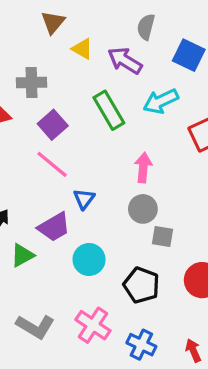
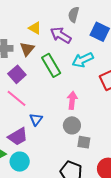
brown triangle: (53, 22) -> (27, 49), moved
cyan circle: (89, 259) -> (20, 162), moved

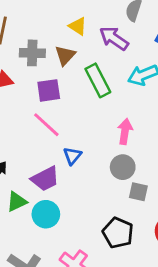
purple square: (17, 74) -> (49, 90), turned 30

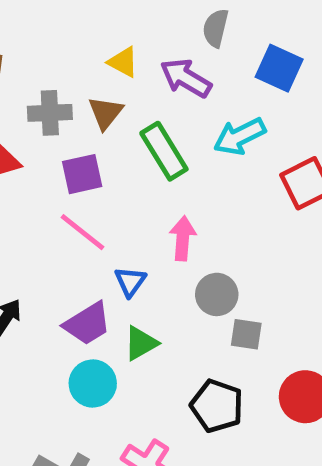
pink arrow: (125, 131) -> (183, 238), moved
green triangle: (17, 202) -> (141, 343), moved

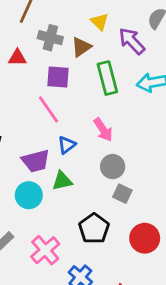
pink arrow: (183, 238) -> (103, 130), turned 125

